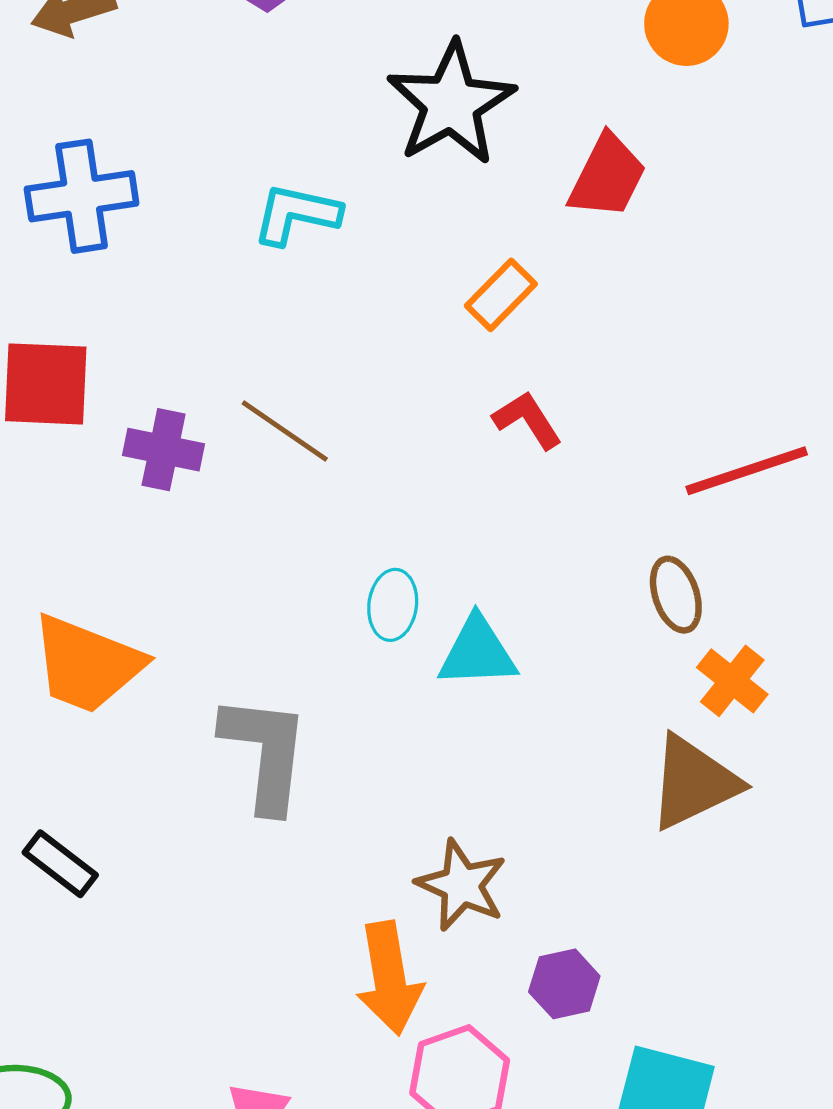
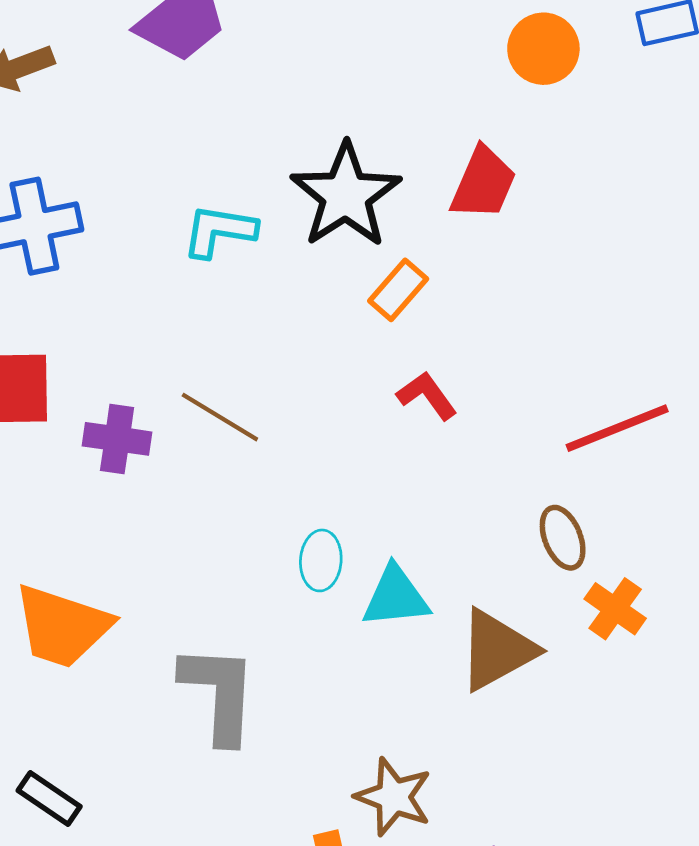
black star: (451, 104) -> (346, 195), moved
brown triangle: (694, 782) -> (497, 650), moved

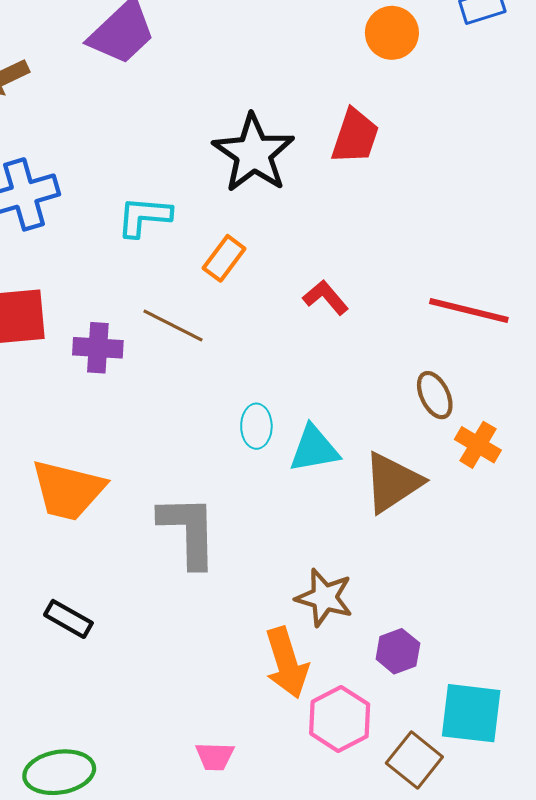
cyan L-shape: (219, 231) -> (144, 217), moved
orange rectangle: (398, 290) -> (224, 258), moved
red line: (617, 428) -> (469, 311), turned 40

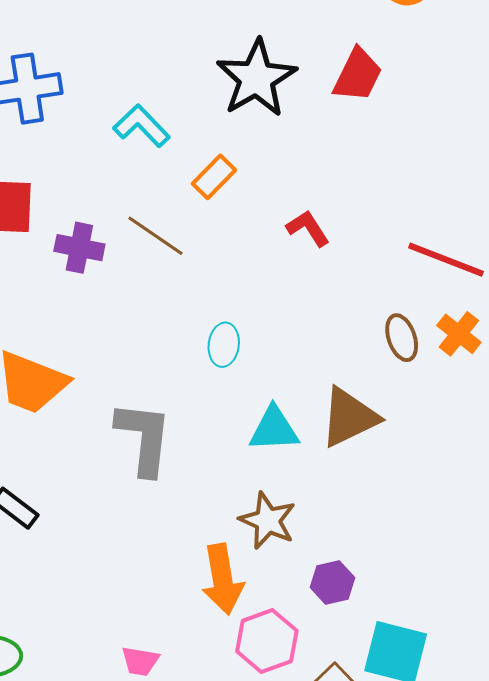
cyan L-shape: (144, 217) -> (141, 126), turned 34
orange cross: (478, 445) -> (459, 334), moved
cyan triangle: (314, 449) -> (274, 429), moved

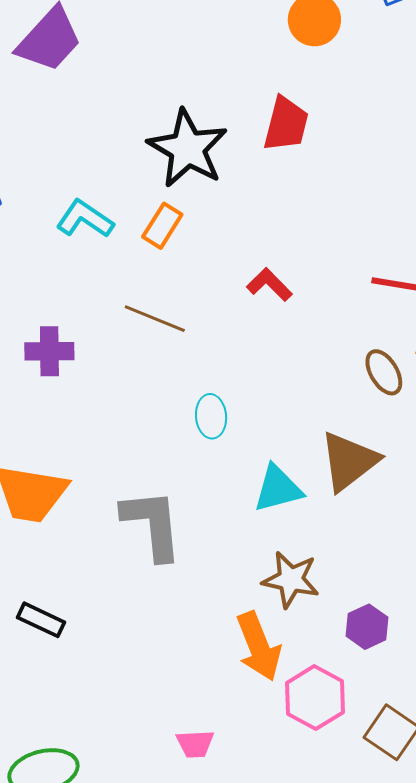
orange rectangle: (214, 177) -> (162, 226), moved
brown line: (156, 236) -> (155, 319), moved

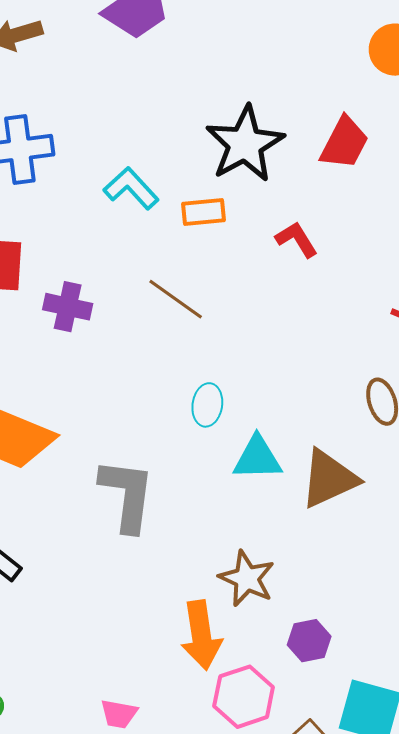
orange rectangle: (162, 226) -> (203, 212), turned 39
red L-shape: (269, 285) -> (297, 239), moved
cyan triangle: (278, 489) -> (257, 458), moved

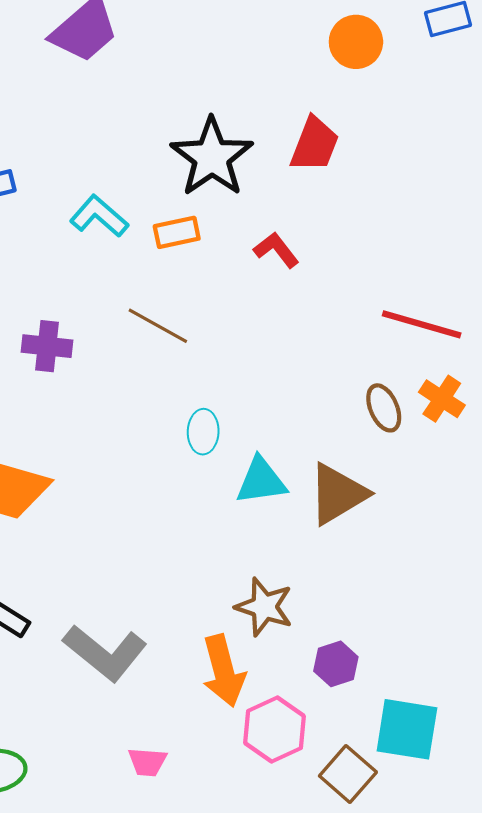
gray L-shape: (127, 495) -> (105, 653), moved, turned 128

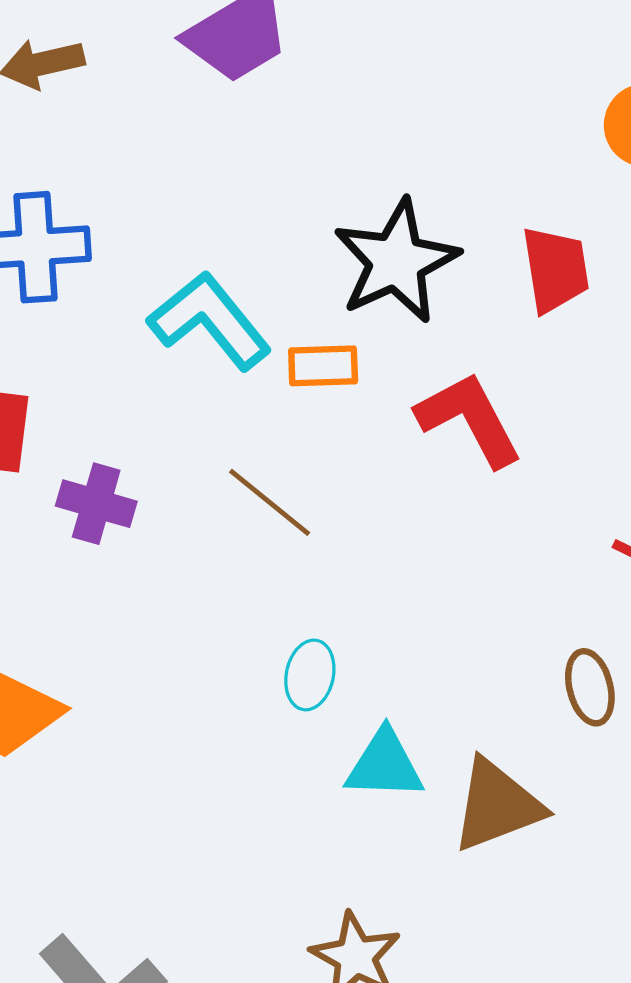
red trapezoid: (315, 144) -> (555, 269), turned -40
cyan L-shape: (99, 216) -> (210, 321), size x1.4
red L-shape: (276, 250) -> (469, 419), size x1.6

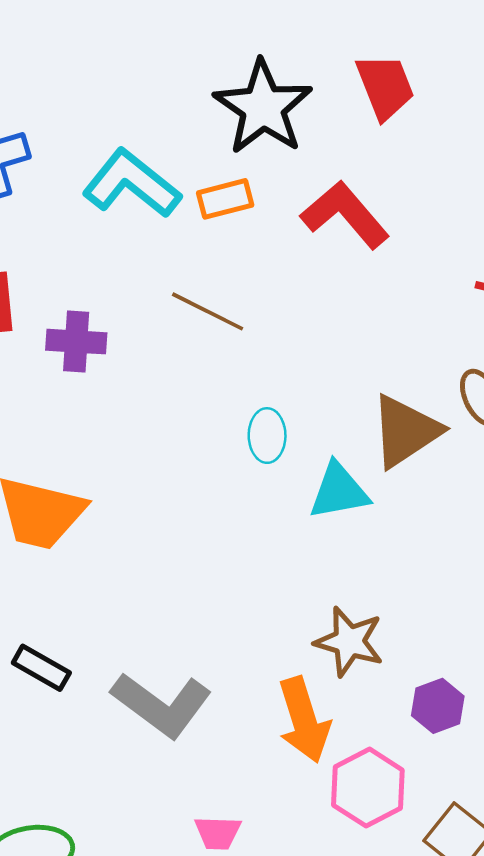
brown triangle: (497, 805) -> (405, 431), moved

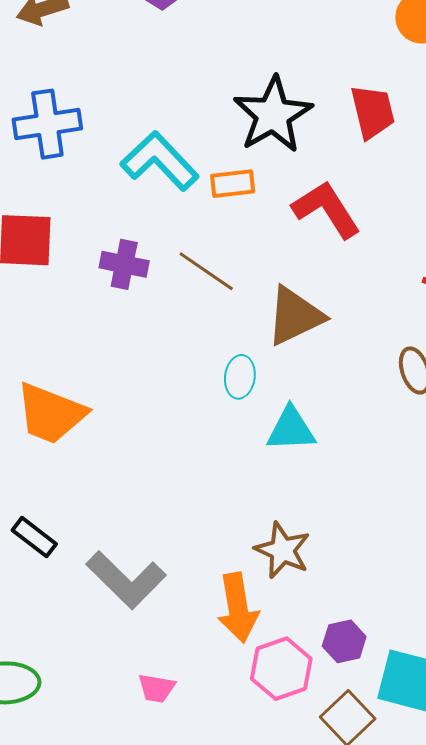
purple cross: (76, 342) -> (124, 264), moved
brown triangle: (405, 431) -> (295, 316), moved
purple hexagon: (438, 706) -> (344, 641), moved

